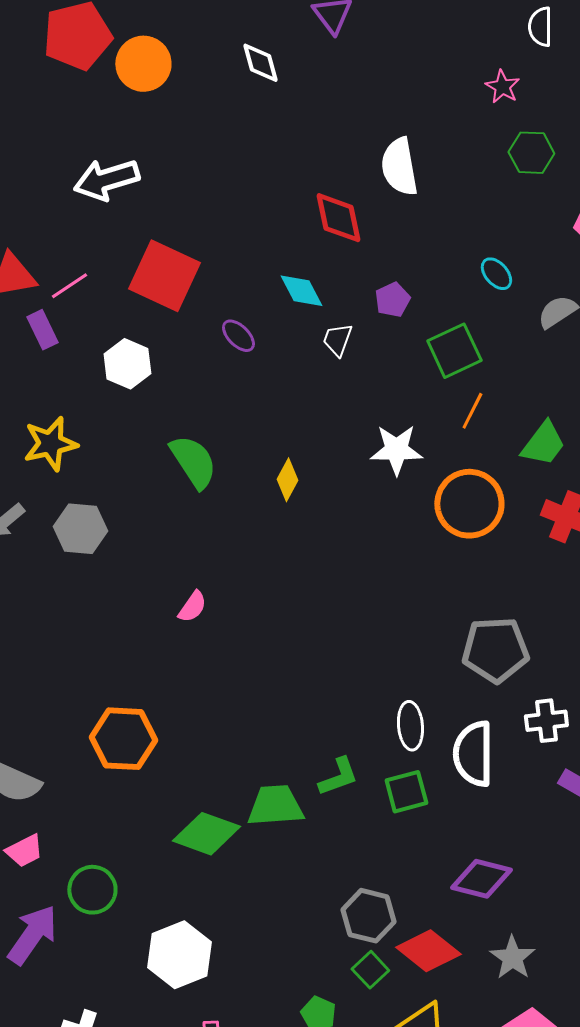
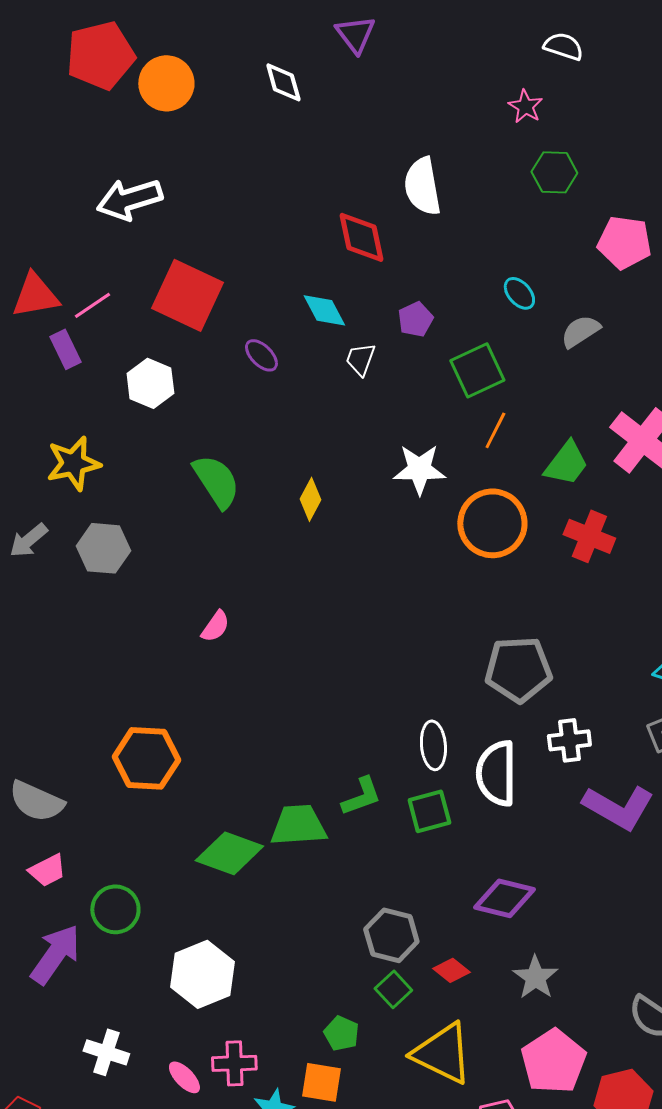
white semicircle: (540, 27) -> (563, 46), turned 108
red diamond: (428, 951) -> (451, 970), size x0.6

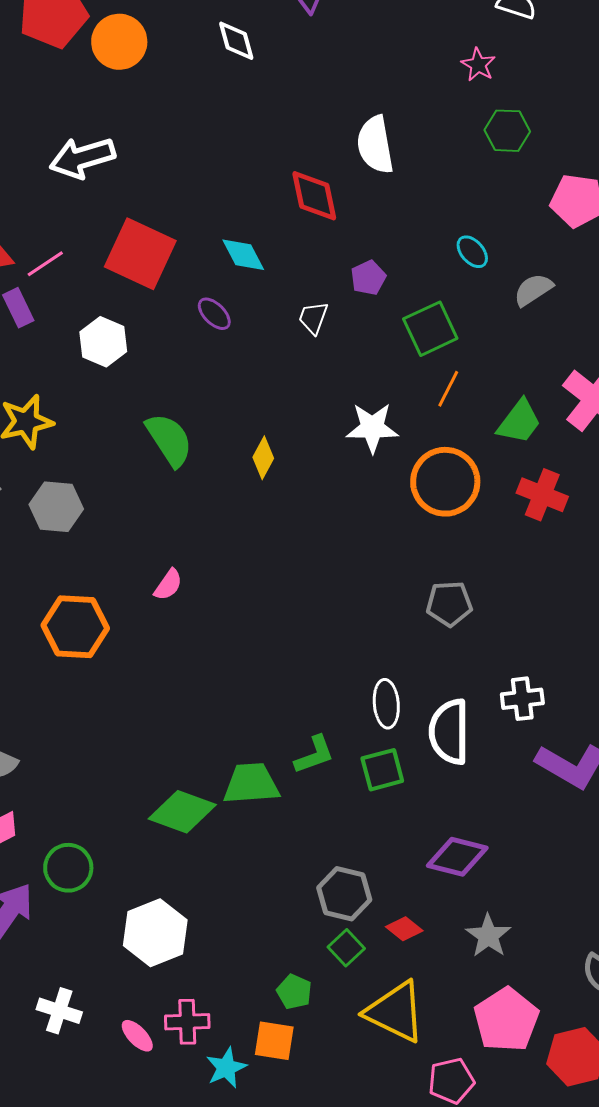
cyan diamond: (324, 310) -> (243, 255), moved
gray pentagon: (518, 669) -> (449, 604), moved, size x0.7
orange hexagon: (146, 758) -> (75, 627), moved

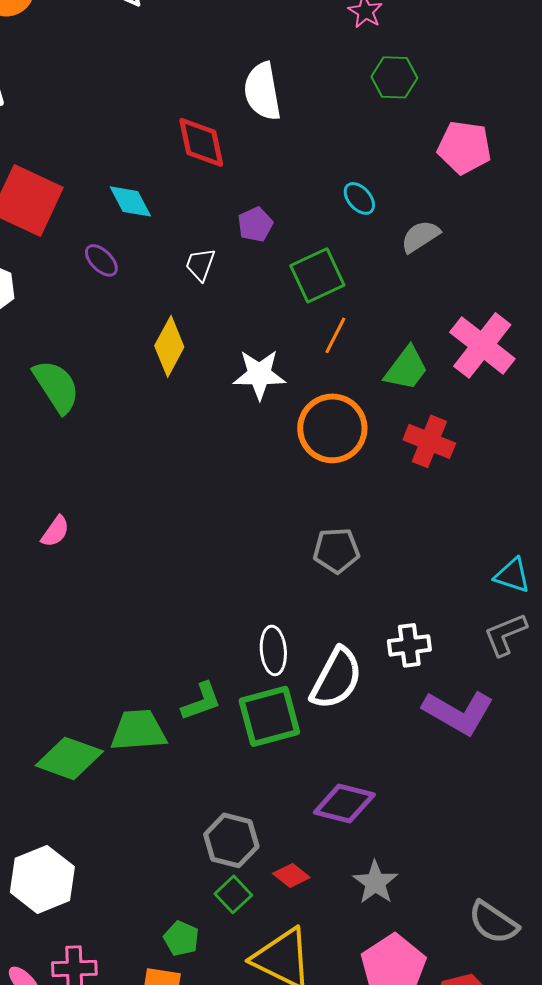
yellow diamond: (263, 458) -> (169, 346), moved, size x1.4
white semicircle: (449, 732) -> (336, 678), turned -152
green square: (382, 770) -> (269, 716), size x1.4

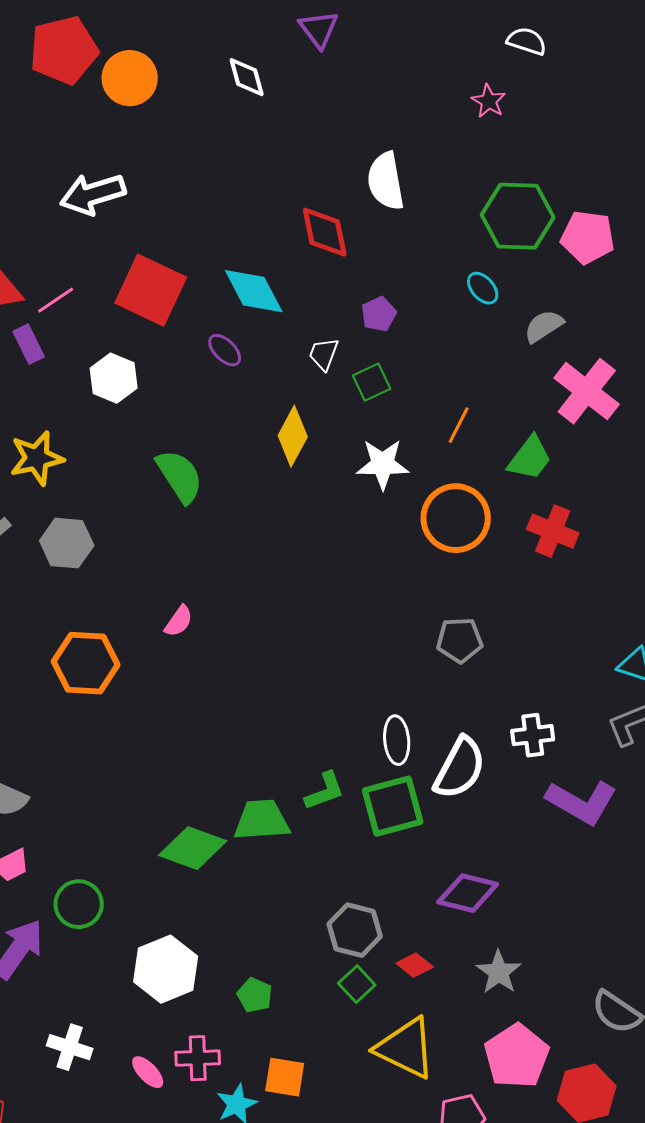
green hexagon: (394, 77) -> (518, 216), moved, size x1.6
cyan diamond: (130, 201) -> (254, 291), size x1.4
green square: (317, 275) -> (372, 382), moved, size x0.7
pink cross: (482, 345) -> (587, 391), moved
green pentagon: (181, 938) -> (255, 995), moved

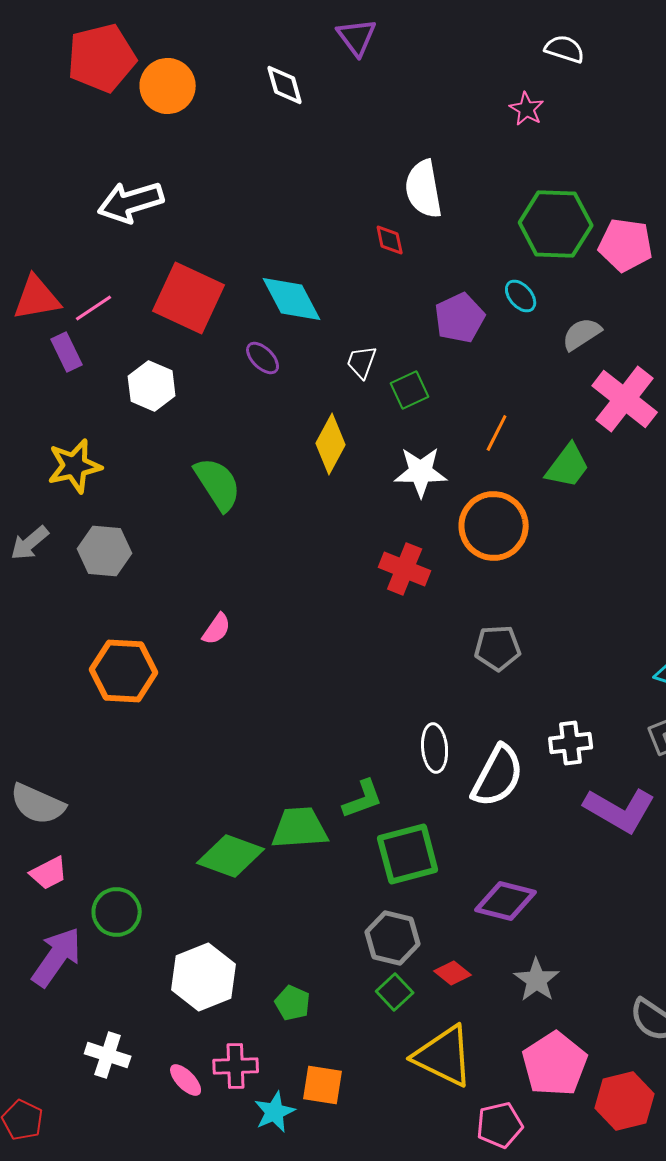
red diamond: (325, 232) -> (390, 240), moved, size x0.6
purple pentagon: (379, 314) -> (460, 318), moved, size x1.4
red cross: (553, 531) -> (405, 569), moved
green square: (393, 806) -> (408, 854), moved

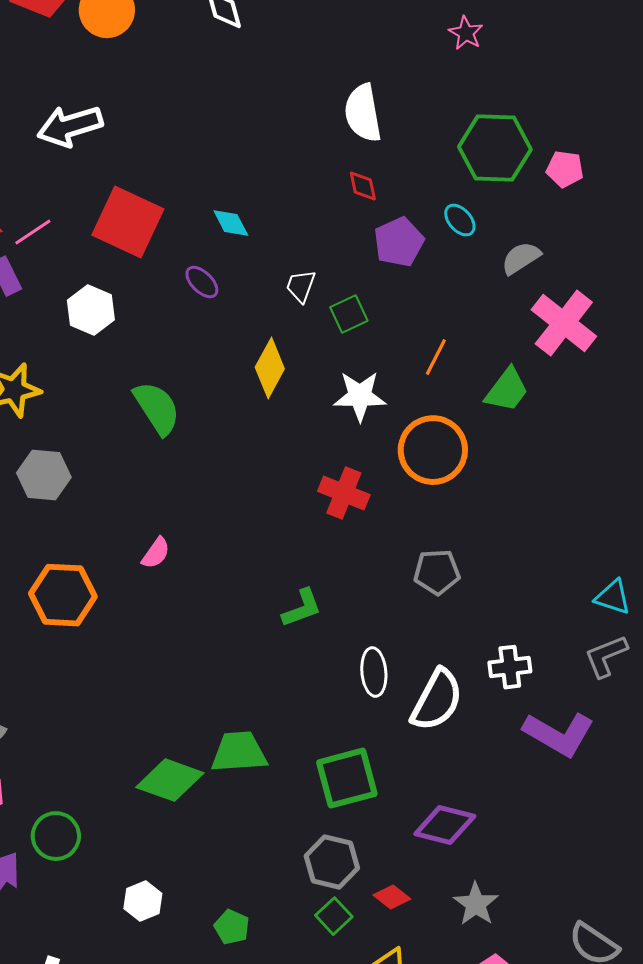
red diamond: (390, 240) -> (363, 186), moved
pink pentagon: (626, 245) -> (565, 169), size x0.7
cyan diamond: (292, 299) -> (231, 223), size x0.6
green L-shape: (363, 799) -> (302, 608), moved
white hexagon: (204, 977) -> (143, 901), size x0.6

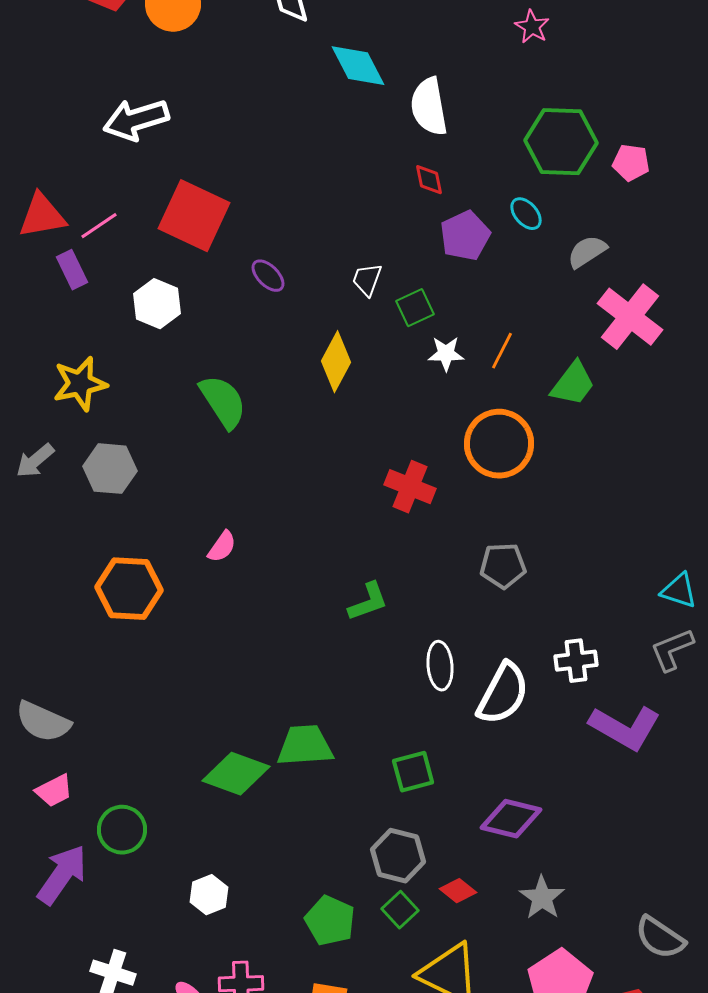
cyan diamond: (231, 223) -> (358, 66), moved, size x1.5
white star: (360, 396) -> (446, 354), moved, size x0.7
green square: (347, 778) -> (413, 772), size x0.7
green pentagon: (232, 927) -> (330, 921), moved, size x1.4

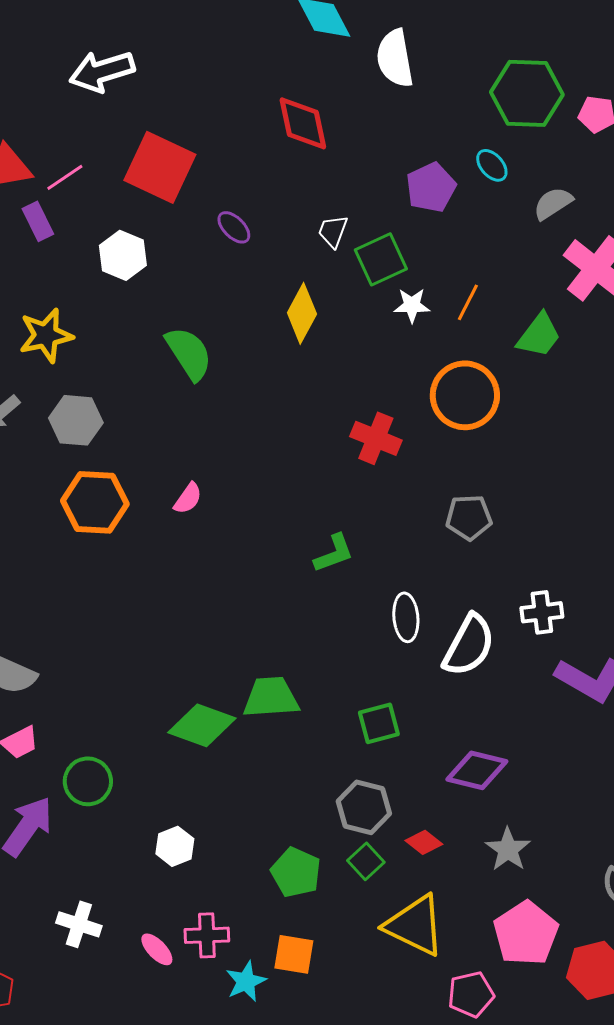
red diamond: (429, 180) -> (303, 123), moved, size x1.8
green square: (415, 308) -> (381, 259), size x1.4
orange hexagon: (129, 589) -> (95, 502), moved

